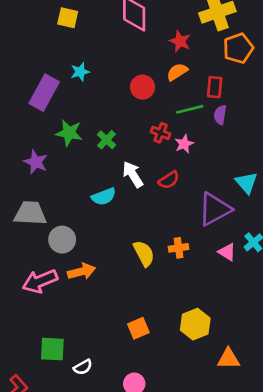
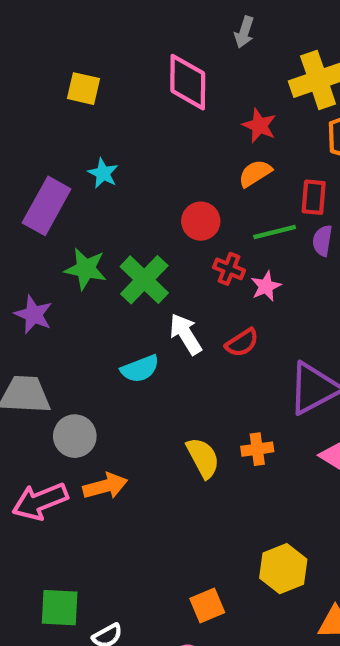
cyan star: (80, 72) -> (103, 173), turned -30
red circle: (143, 87) -> (201, 221), moved
green cross: (106, 140) -> (144, 280), size x1.6
orange square: (138, 328) -> (207, 605), moved

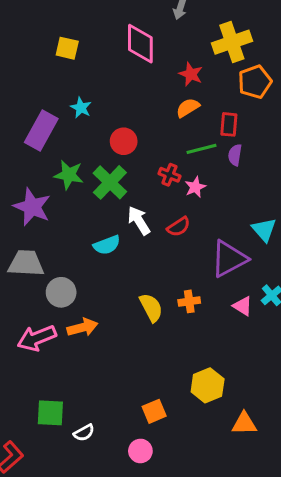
red circle: (201, 221) -> (124, 141), moved
purple star: (34, 314) -> (32, 207), size x1.4

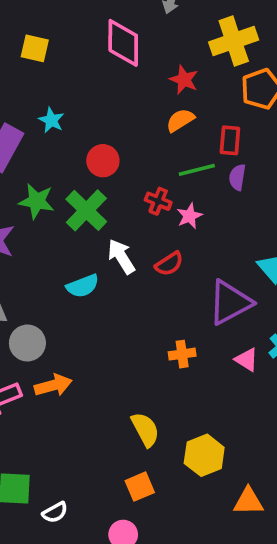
yellow semicircle: (151, 308) -> (145, 430), moved

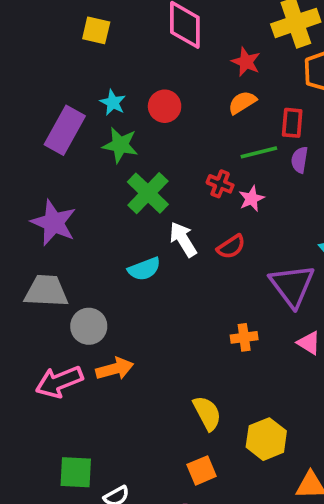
red circle: (103, 161) -> (165, 106), moved
green star: (37, 201) -> (120, 145), moved
purple triangle: (230, 302) -> (292, 286), turned -39

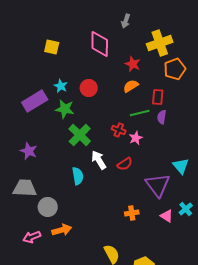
purple rectangle: (65, 130) -> (35, 101), turned 30
purple star: (54, 223) -> (29, 151), size x0.7
cyan semicircle: (144, 269) -> (78, 176), turned -78
pink arrow: (59, 382) -> (32, 237), size x0.7

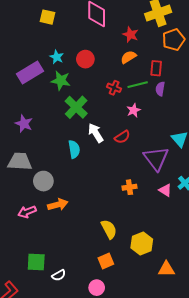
red cross: (119, 130) -> (114, 88), moved

